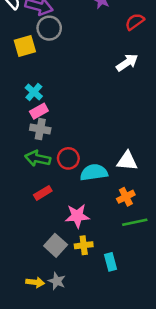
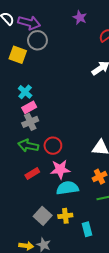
yellow square: (25, 46) -> (18, 55), turned 36
gray cross: (40, 129) -> (30, 122), turned -35
cyan semicircle: (94, 172) -> (67, 188), moved
pink star: (77, 216) -> (60, 169), moved

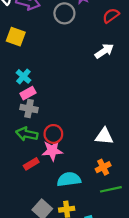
gray circle: (37, 40) -> (64, 13), moved
gray cross: (30, 122) -> (29, 109), turned 35
pink star: (60, 169) -> (52, 151), moved

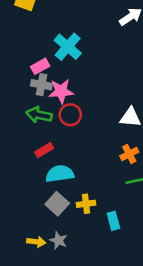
cyan cross: (23, 76) -> (68, 47), moved, size x1.5
pink star: (52, 151) -> (61, 91), moved
cyan semicircle: (69, 179) -> (60, 174), moved

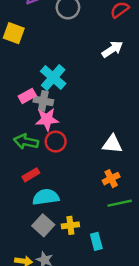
gray cross: (41, 85) -> (43, 101), moved

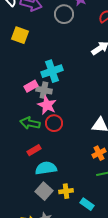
cyan cross: (53, 77) -> (52, 71), turned 30
pink star: (47, 119) -> (47, 105), turned 30
cyan rectangle: (96, 241) -> (87, 204), turned -40

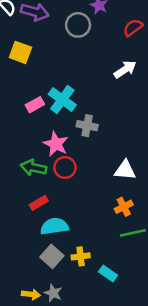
cyan cross: (52, 71) -> (62, 99), turned -35
pink rectangle: (31, 86) -> (35, 105), moved
gray cross: (44, 90) -> (87, 126), moved

